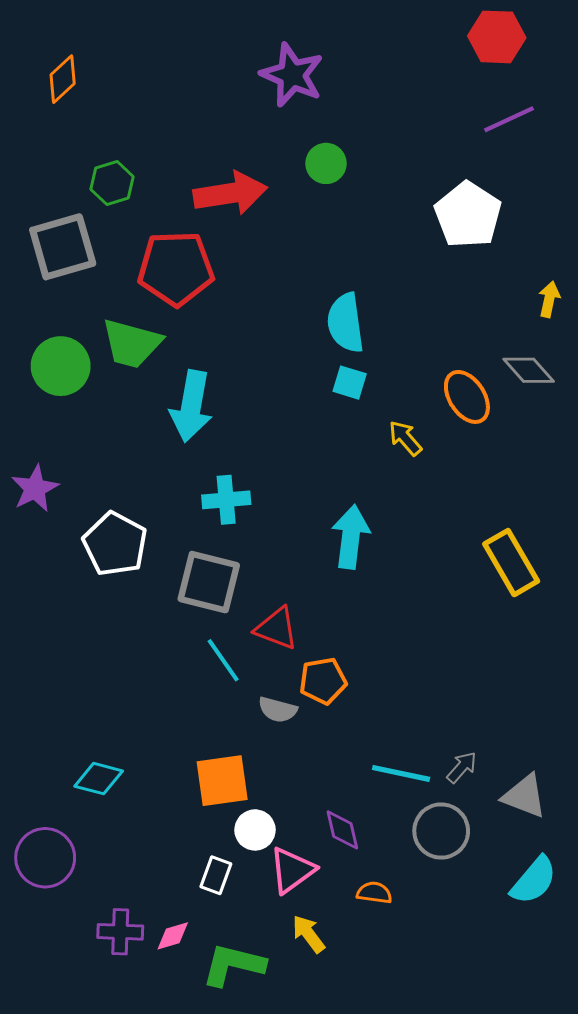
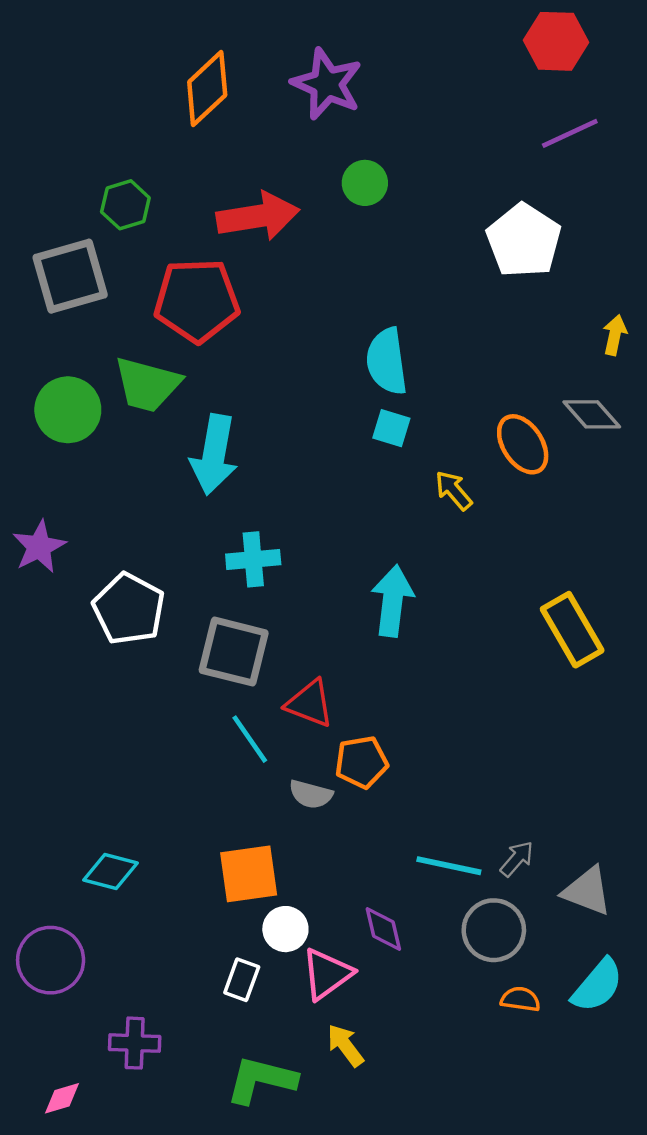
orange diamond: (63, 79) -> (207, 89), moved, size x1.4
orange semicircle: (374, 893) -> (520, 999), moved
pink diamond: (173, 936) -> (62, 1098), moved

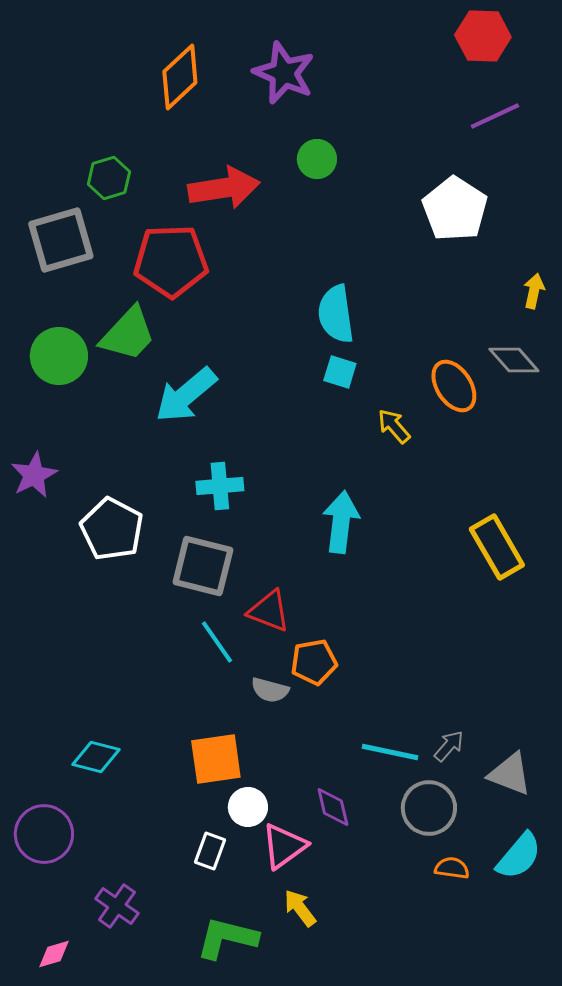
green trapezoid: (147, 384) -> (128, 334), turned -62
cyan arrow: (214, 455) -> (186, 395), turned 40
purple cross: (135, 1043) -> (117, 906), turned 33

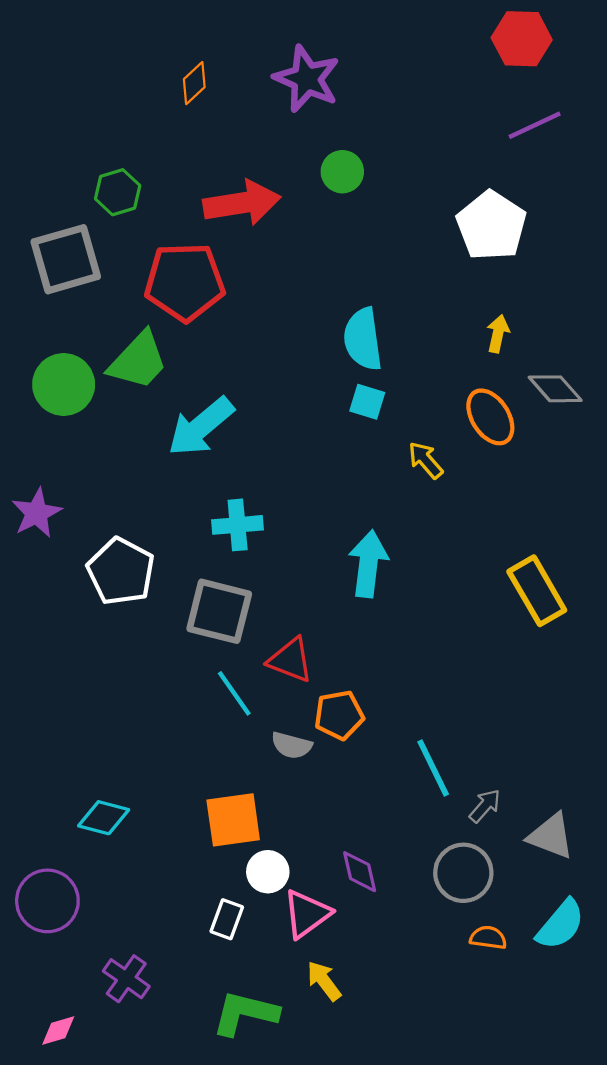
orange diamond: (180, 77) -> (194, 83), size x0.6
yellow arrow: (534, 291) -> (498, 334), moved
cyan line: (390, 752) -> (433, 768), moved, turned 52

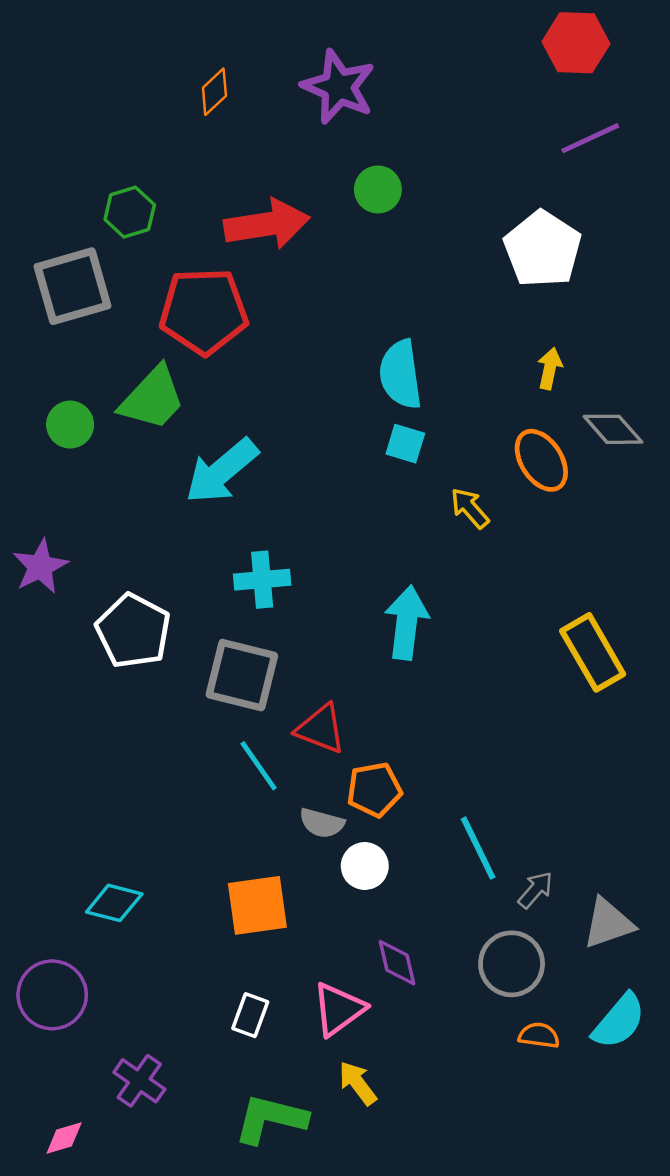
green circle: (64, 384) -> (70, 425), size x0.7
gray triangle: (551, 836) -> (608, 923), turned -40
white circle: (268, 872) -> (365, 866), moved

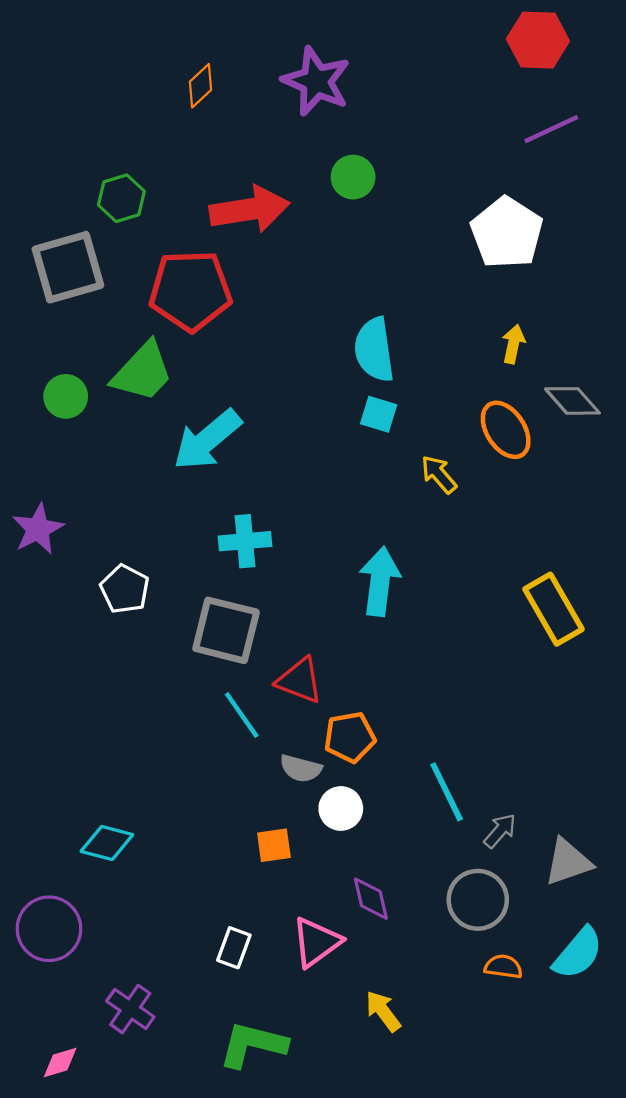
white pentagon: (133, 631) -> (125, 589), size x0.7
orange square: (257, 905) -> (274, 845), moved, size x0.6
yellow arrow: (358, 1083) -> (383, 1011), moved

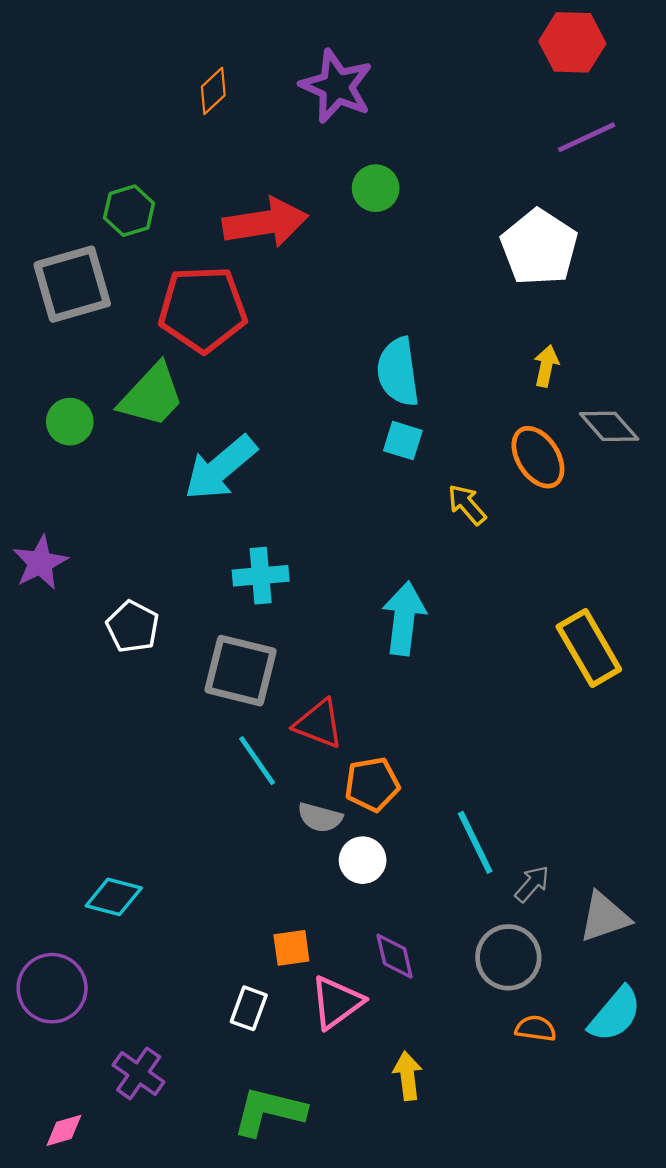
orange square: (274, 845) -> (291, 948), moved
yellow arrow: (383, 1011) -> (408, 1076), turned 30

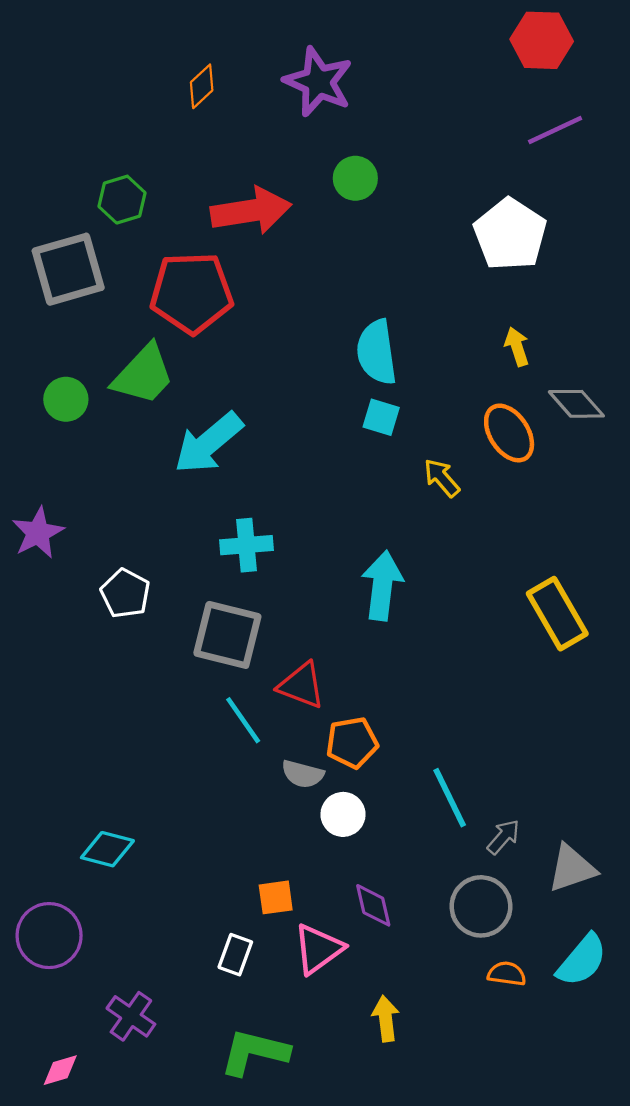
yellow arrow: (546, 366) -> (517, 347), turned -30

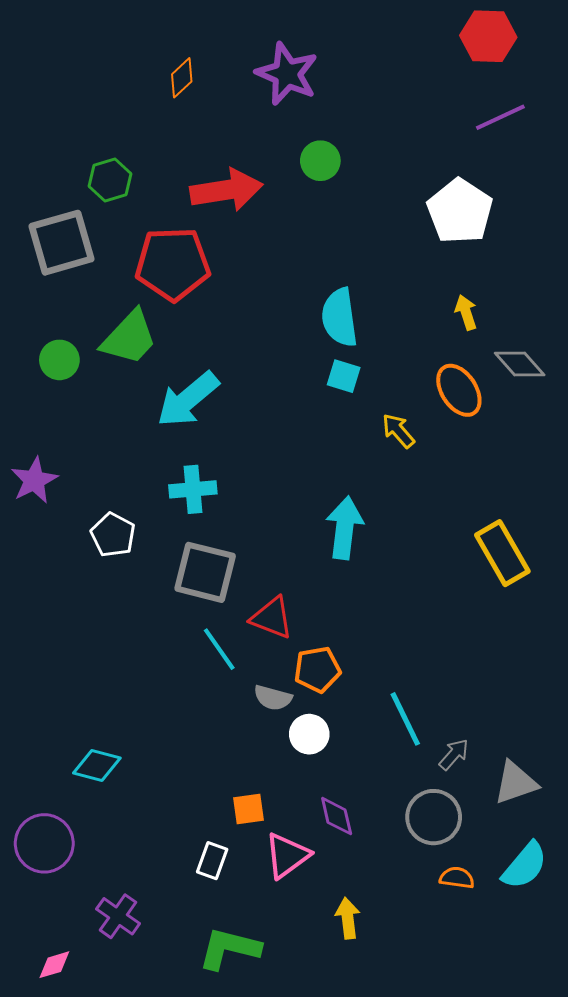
cyan cross: (247, 545) -> (193, 489), moved

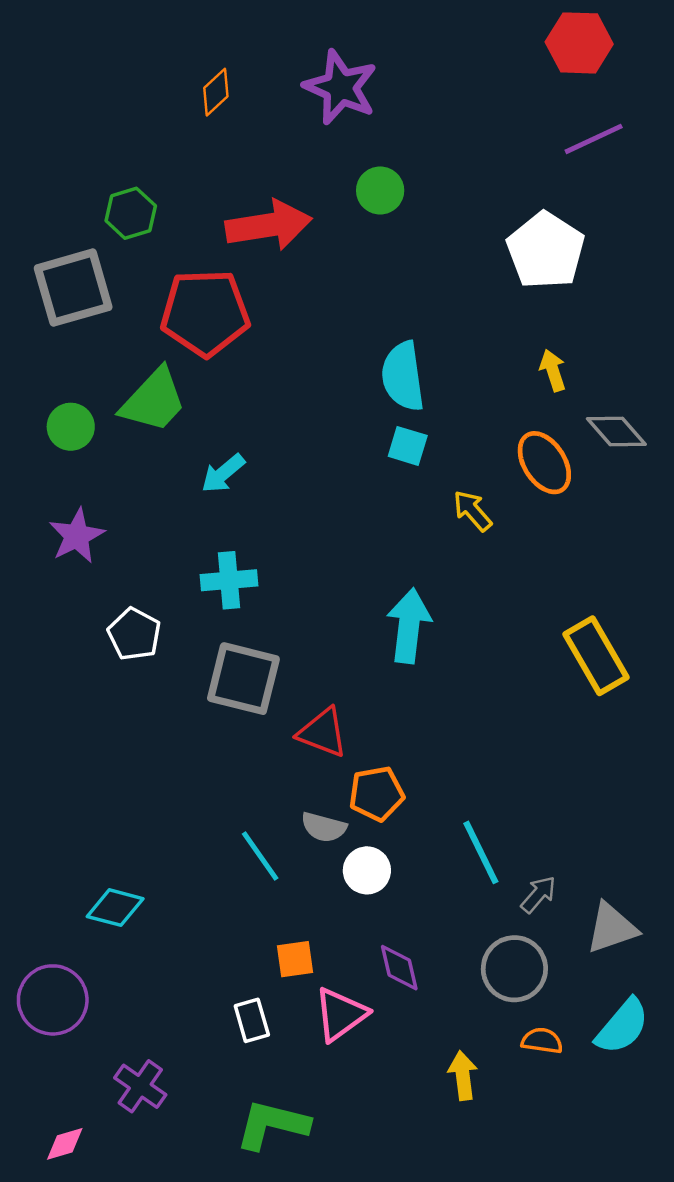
cyan arrow: (188, 399) -> (223, 473), size x0.6
purple star: (34, 480) -> (77, 536), moved
cyan line: (219, 649) -> (260, 856), moved
white rectangle: (212, 861) -> (252, 1020), turned -36
yellow arrow: (348, 918) -> (463, 1075), moved

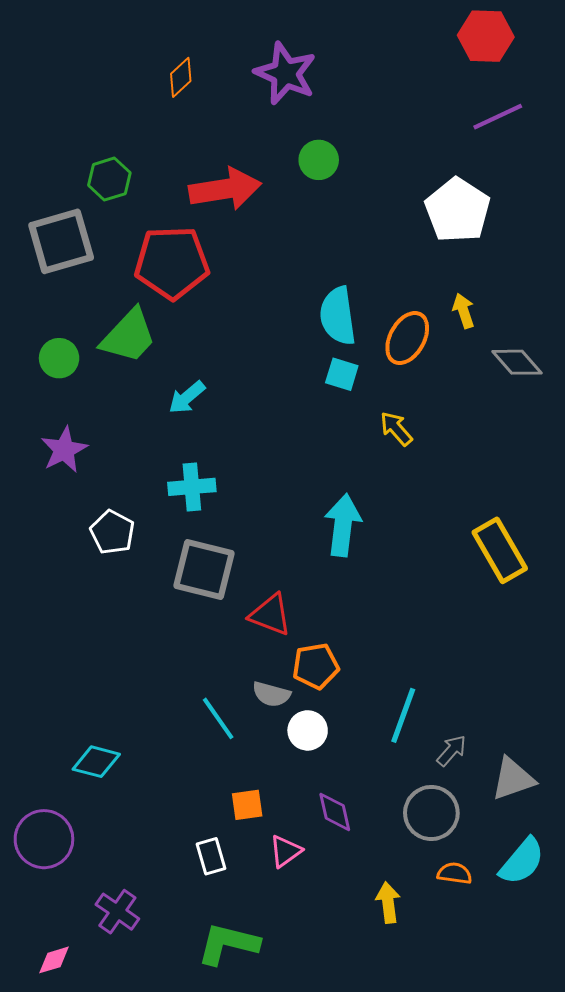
orange ellipse: (544, 463) -> (407, 338), moved, turned 62
cyan line: (481, 852) -> (403, 715), turned 46
pink triangle: (341, 1014) -> (285, 851), size x0.7

